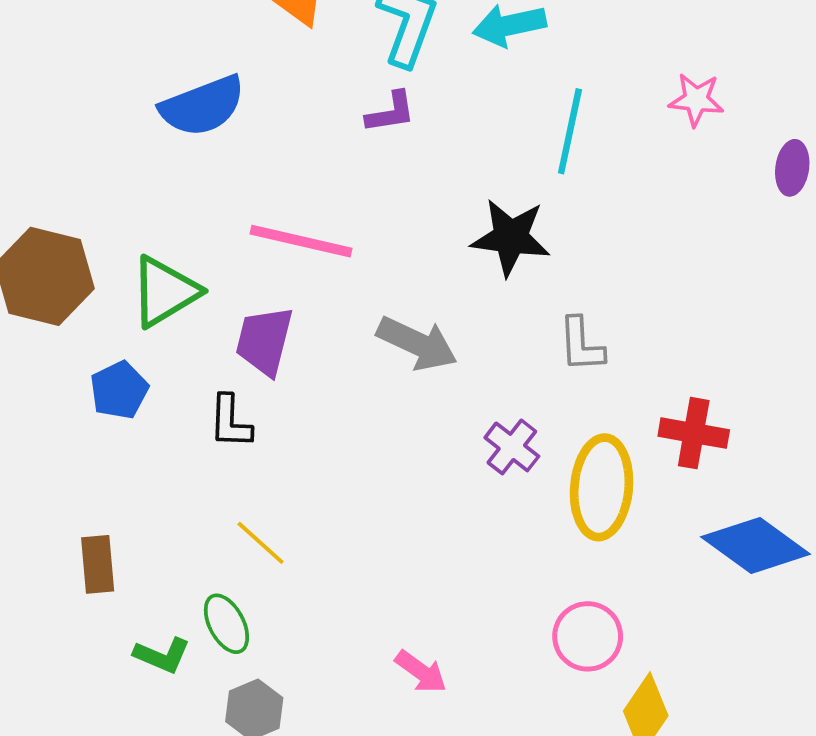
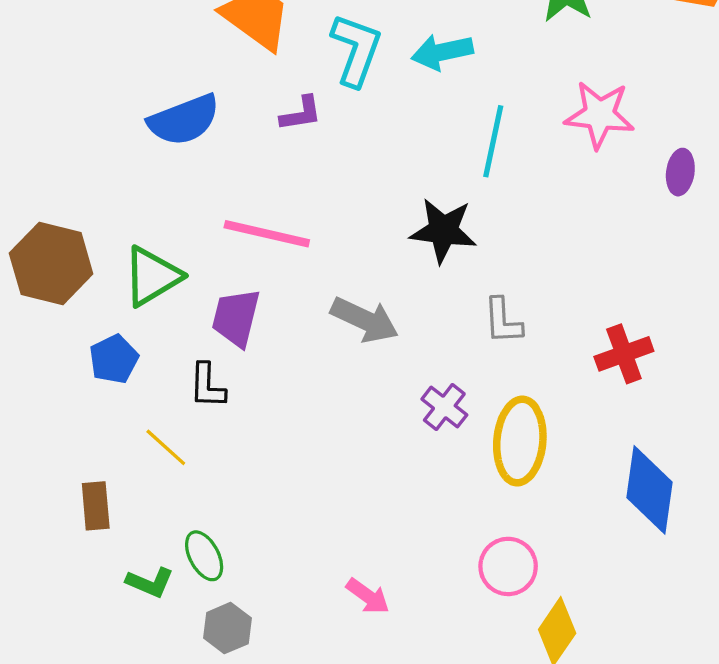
pink star: (696, 100) -> (600, 115), size x1.5
purple L-shape: (391, 112) -> (301, 114), moved
red cross: (694, 433) -> (624, 354), moved, turned -30
yellow line: (261, 543) -> (166, 447), moved
blue diamond: (756, 545) -> (649, 490), turned 62

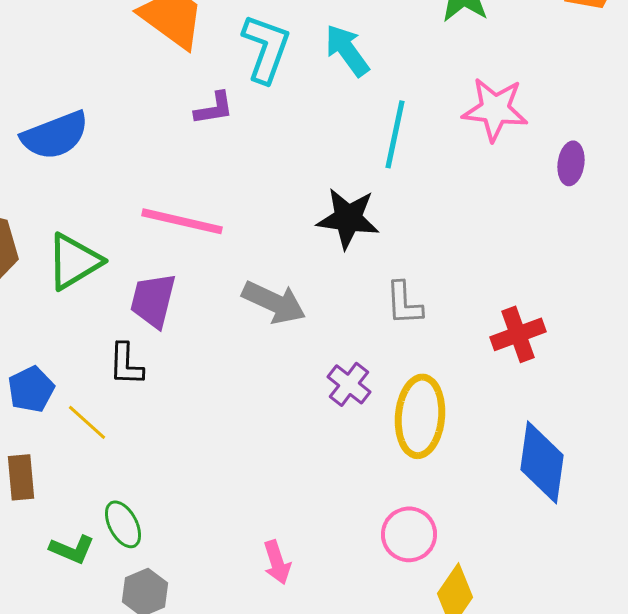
cyan arrow: (442, 52) -> (347, 50), turned 66
blue semicircle: (184, 120) -> (55, 135), moved
blue pentagon: (114, 359) -> (31, 389), moved
pink arrow: (368, 596) -> (277, 562), turned 36

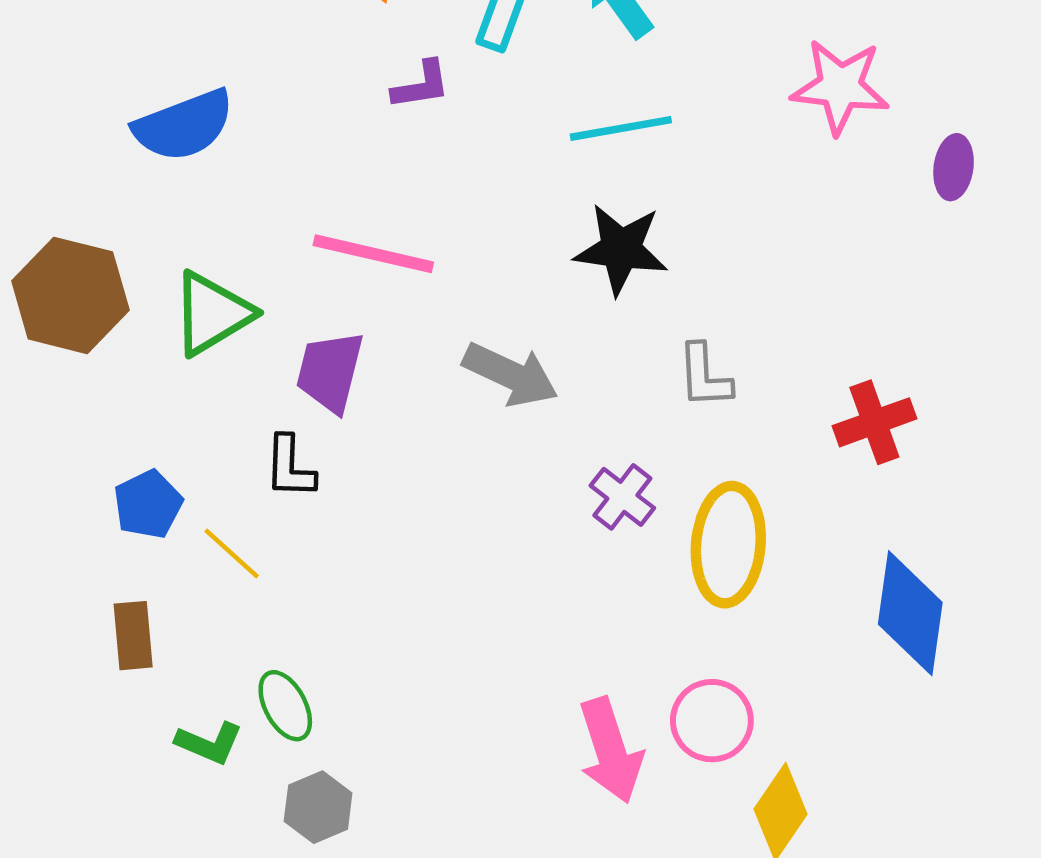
cyan line: (395, 134) -> (621, 128), moved, turned 68
pink arrow: (277, 562) -> (610, 750), moved, size x1.6

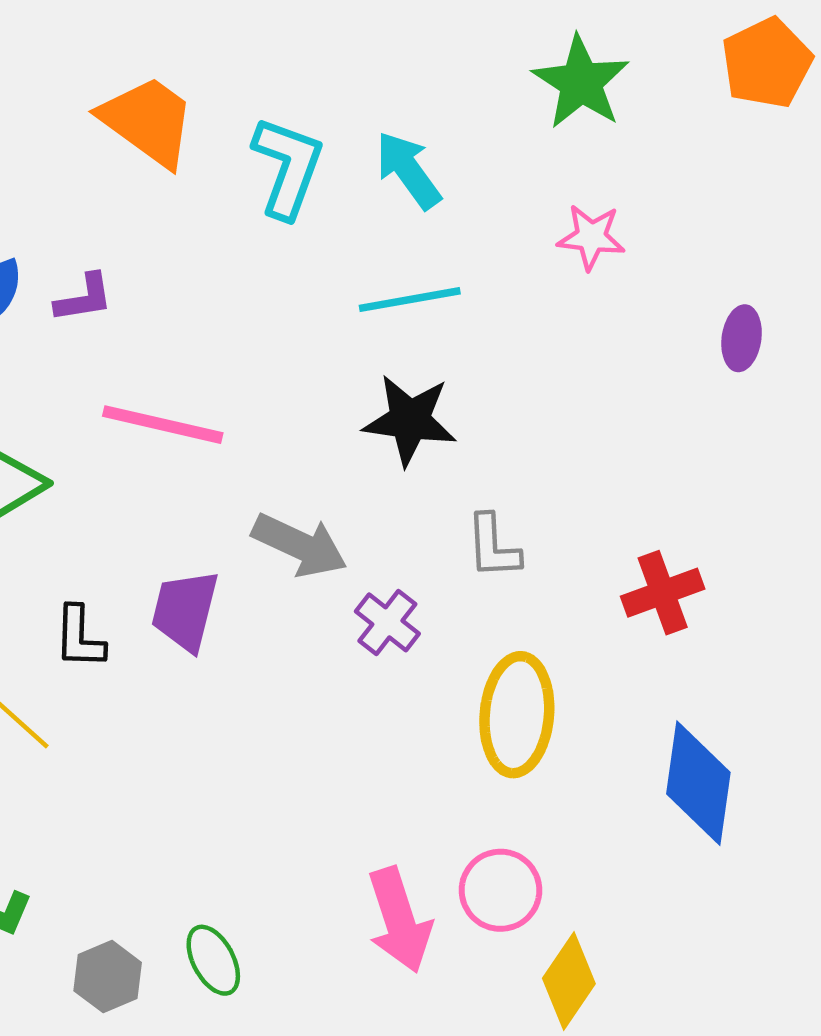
purple L-shape: (421, 85) -> (84, 298), moved
pink star: (840, 87) -> (591, 237), moved, size x0.7
purple trapezoid: (330, 372) -> (185, 611), moved
purple cross: (622, 497) -> (387, 622), moved
green ellipse: (285, 706) -> (213, 960), moved

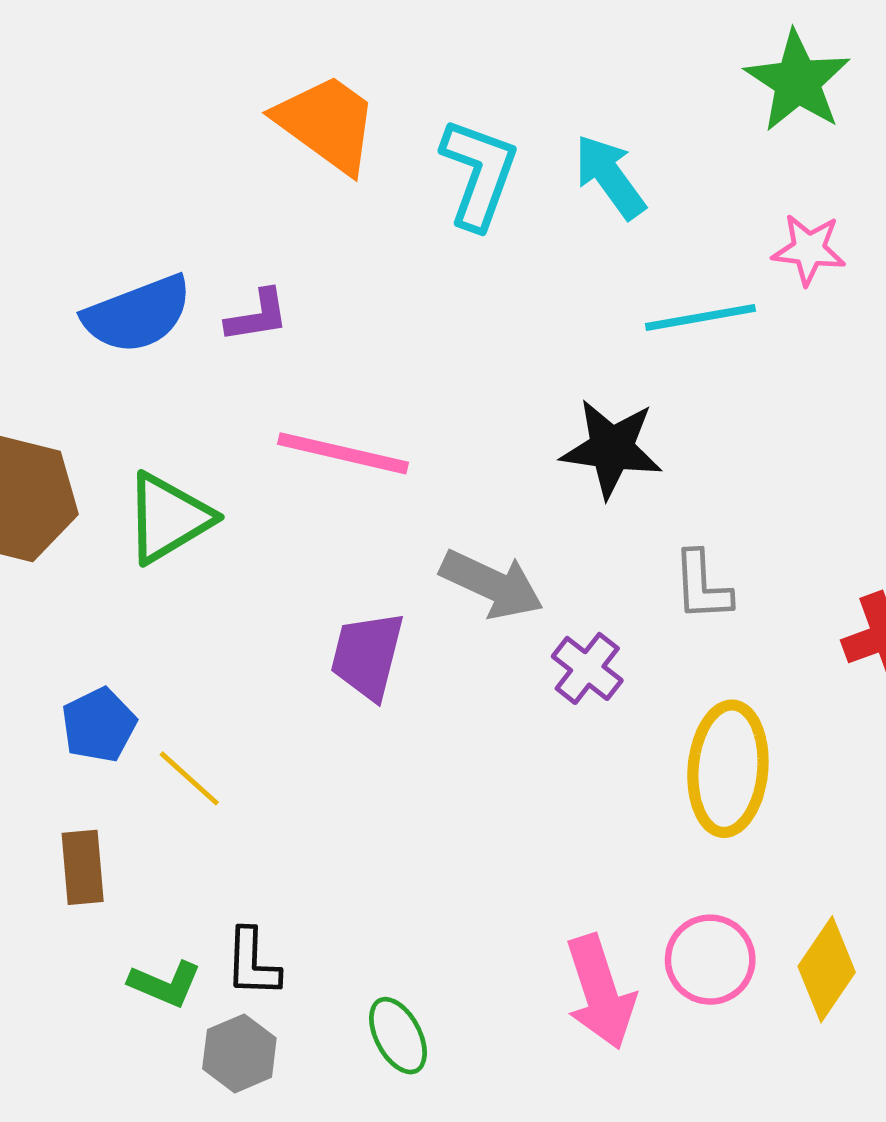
cyan line: (410, 300) -> (700, 317), moved
black L-shape: (79, 637) -> (252, 963), moved
gray hexagon: (108, 977) -> (239, 1053), moved
yellow diamond: (569, 981) -> (827, 969), moved

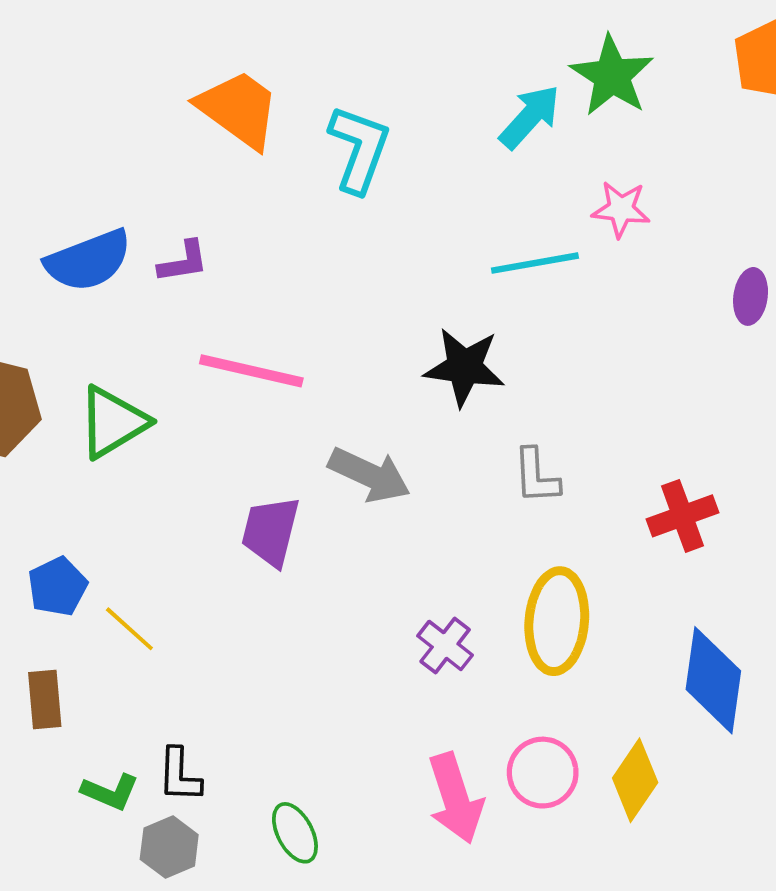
cyan arrow: (610, 177) -> (530, 117), moved, turned 78
purple cross: (587, 668) -> (445, 646), moved

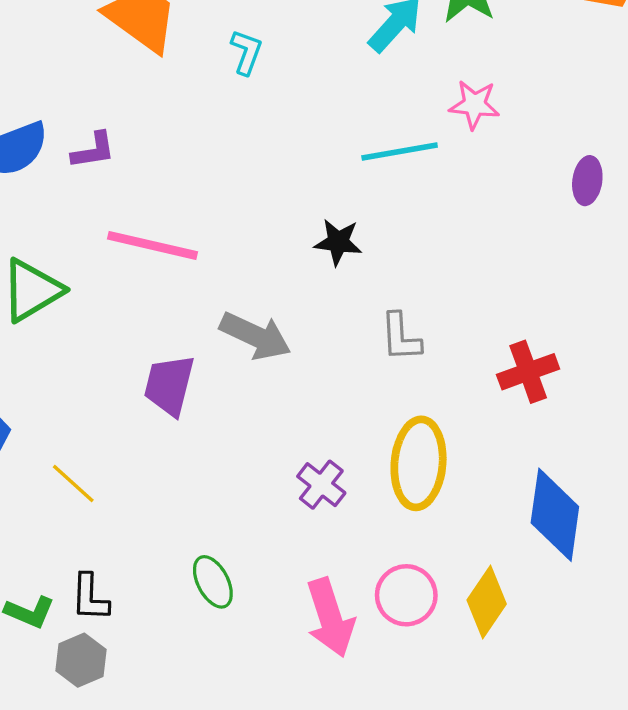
cyan L-shape: (359, 149) -> (246, 52), size x0.6
black star: (464, 367) -> (338, 242), size x0.7
yellow line: (129, 629) -> (73, 484), moved
green ellipse: (295, 833) -> (213, 582), moved

